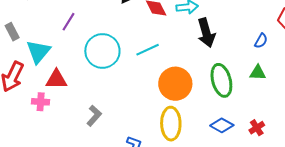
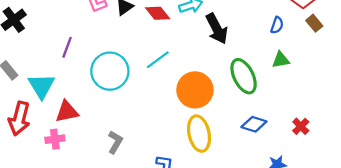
red cross: (257, 128) -> (301, 126), moved

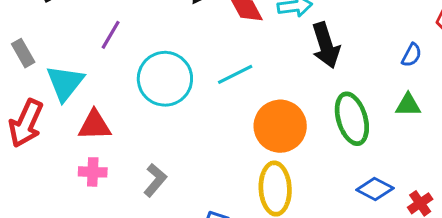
blue diamond: (254, 124) -> (375, 189), moved
pink cross: (55, 139) -> (93, 172), moved

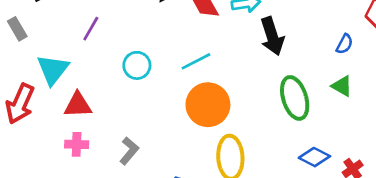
gray rectangle: (23, 53) -> (17, 29), moved
cyan circle: (165, 79) -> (137, 65), size x0.6
green triangle: (408, 105) -> (342, 86), turned 30
orange circle: (280, 126) -> (208, 105), moved

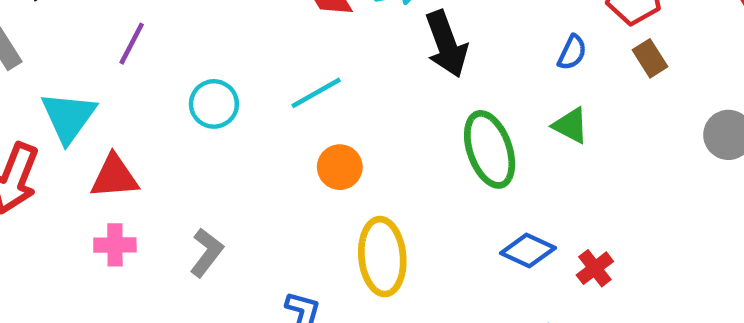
orange circle: (208, 105) -> (340, 167), size x0.6

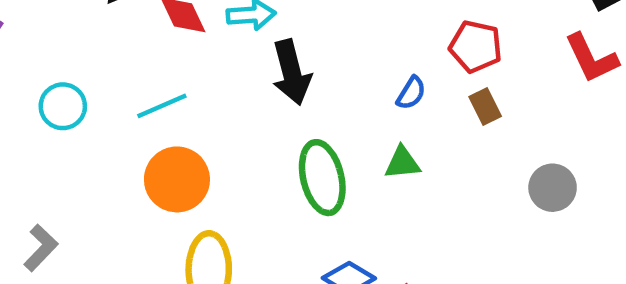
green triangle: (571, 126) -> (402, 163), turned -39
orange circle: (340, 167) -> (177, 179), size x1.5

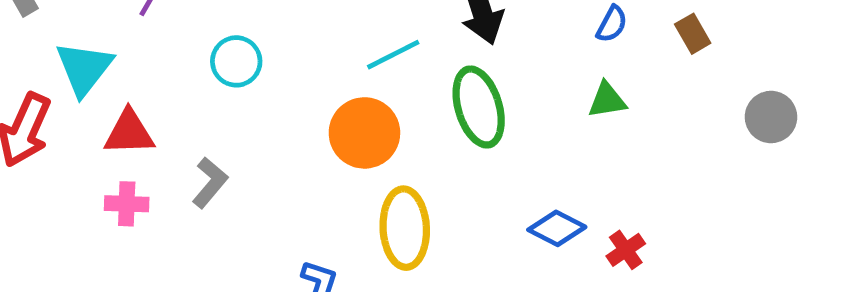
cyan line: (162, 106) -> (393, 55), moved
green ellipse: (322, 178) -> (479, 107), moved
gray L-shape: (41, 248) -> (210, 183), moved

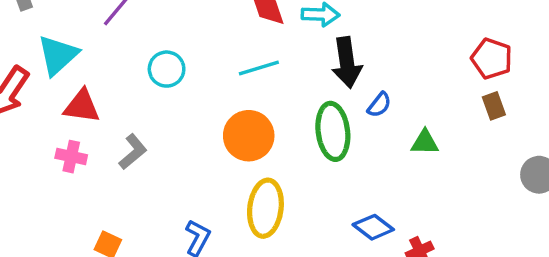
blue semicircle: (612, 24) -> (379, 105), moved
cyan line: (393, 55) -> (259, 68), moved

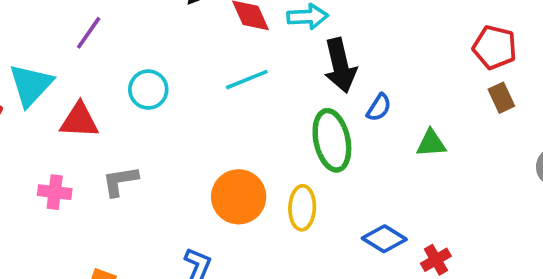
red triangle: (82, 106) -> (79, 120), moved
orange circle: (249, 136) -> (239, 197), moved
gray L-shape: (133, 152) -> (120, 181), turned -144
yellow ellipse: (265, 208) -> (302, 208), moved, size x0.7

